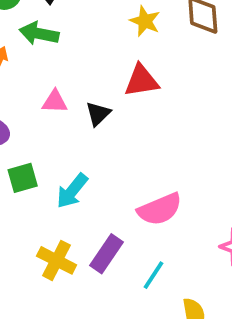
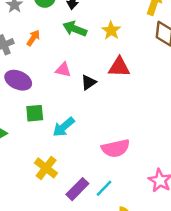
yellow star: (145, 21) -> (111, 30), moved
green arrow: (39, 34) -> (75, 29), moved
purple rectangle: (107, 254) -> (77, 189), moved

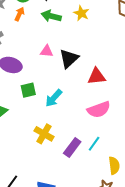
orange arrow: (33, 38) -> (20, 14), moved
red triangle: (119, 67) -> (97, 76), moved
black triangle: (89, 82) -> (69, 59), size x1.5

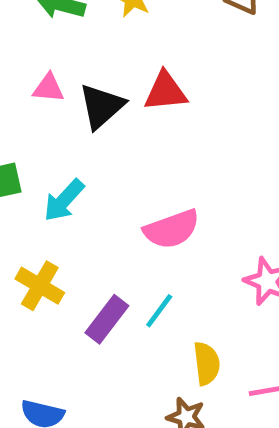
red triangle: (97, 76) -> (165, 91), moved

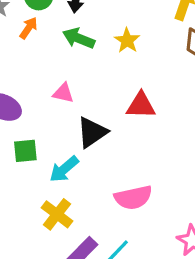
black triangle: (102, 106) -> (92, 132), moved
yellow cross: (40, 286) -> (57, 214), moved

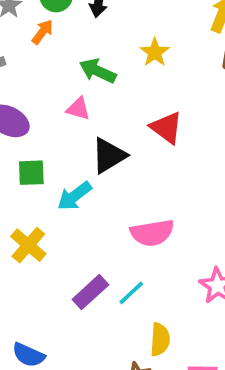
green arrow: (79, 38) -> (98, 71), moved
red triangle: (141, 105) -> (167, 128), turned 32
yellow cross: (57, 214) -> (28, 245), moved

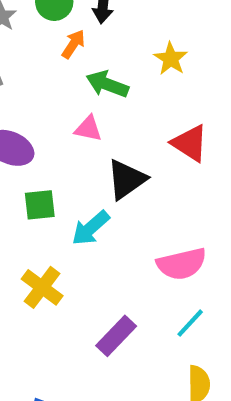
orange arrow: (42, 32) -> (73, 44), moved
cyan line: (131, 293) -> (190, 323), moved

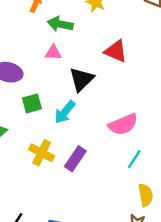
purple rectangle: (116, 336) -> (75, 159), moved

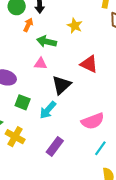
green square: (32, 103) -> (23, 102), turned 35
yellow cross: (42, 153) -> (15, 137), moved

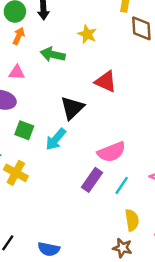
orange arrow: (28, 25) -> (19, 36), moved
pink triangle: (40, 64) -> (17, 73), moved
purple rectangle: (55, 146) -> (92, 180), moved

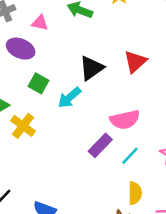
red triangle: (106, 81) -> (135, 62), moved, turned 45

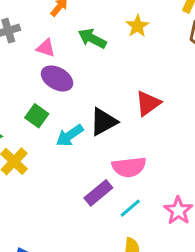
purple ellipse: (21, 49) -> (57, 78), moved
black triangle: (91, 68) -> (103, 122), moved

